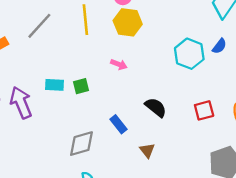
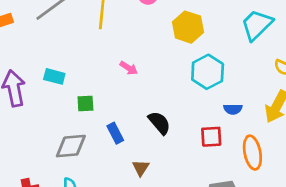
yellow hexagon: (128, 22) -> (188, 27), moved
blue semicircle: (219, 46) -> (233, 109), moved, turned 42
green square: (81, 86) -> (85, 103), moved

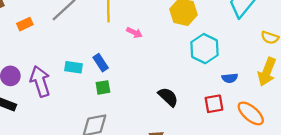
pink arrow: (129, 68) -> (134, 33), moved
blue rectangle: (115, 133) -> (101, 63), moved
orange ellipse: (252, 153) -> (251, 113), turned -32

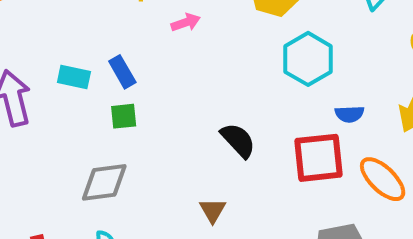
pink arrow: (134, 33) -> (186, 22), turned -49
red square: (214, 104) -> (318, 158), size x1.5

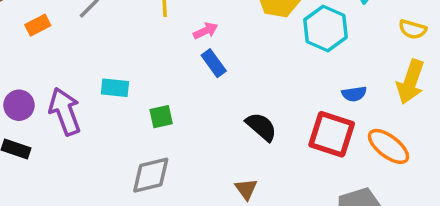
cyan hexagon: (308, 59) -> (326, 29), moved
blue rectangle: (122, 72) -> (214, 63), moved
red square: (318, 158) -> (332, 134), turned 30

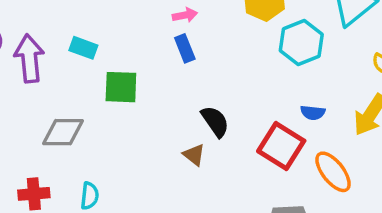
green square: (161, 117) -> (121, 87), size x1.5
gray diamond: (151, 175) -> (63, 132), moved
brown triangle: (246, 189) -> (194, 155), moved, turned -30

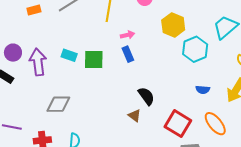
green square: (121, 87) -> (94, 60), moved
red square: (281, 146) -> (178, 124), moved

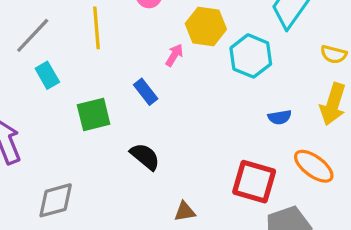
pink arrow: (127, 35) -> (174, 55), moved, turned -32
cyan rectangle: (69, 55) -> (47, 75), moved, turned 56
black semicircle: (146, 96) -> (145, 156), moved
brown triangle: (135, 116) -> (185, 211), moved, turned -32

